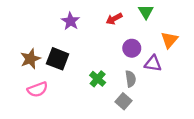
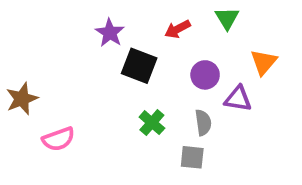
brown star: (30, 59) -> (22, 99), moved
black square: (58, 59) -> (139, 66), moved
gray square: (124, 101) -> (192, 157), turned -35

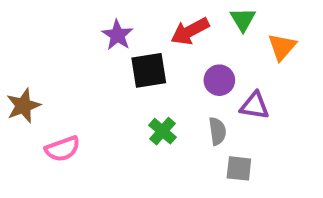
red arrow: (178, 29) -> (190, 31), size x1.4
orange triangle: (264, 62) -> (282, 47), moved
black square: (139, 66) -> (149, 70), turned -30
gray square: (192, 157) -> (239, 168), moved

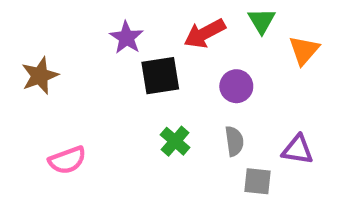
brown star: (23, 106) -> (40, 76), moved
purple triangle: (255, 106) -> (298, 150), moved

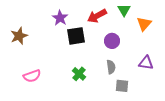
green cross: (175, 141) -> (79, 74), moved
purple triangle: (298, 150) -> (146, 63), moved

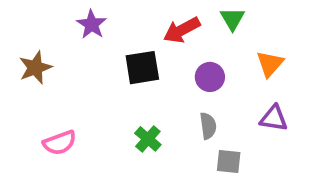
purple star: (60, 18) -> (92, 24), moved
orange triangle: (144, 24) -> (270, 64), moved

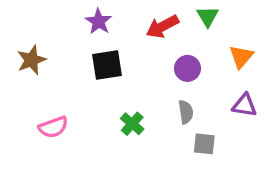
purple star: (92, 24) -> (99, 21), moved
black square: (142, 68) -> (107, 65), moved

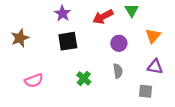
gray square: (204, 144) -> (145, 91), moved

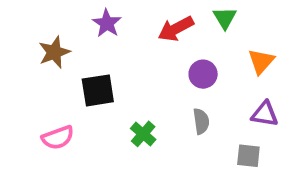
brown star: (20, 38) -> (54, 52), moved
black square: (68, 41) -> (98, 90), moved

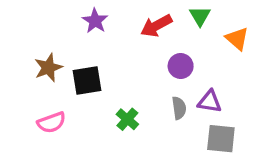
brown star: (54, 52) -> (48, 68), moved
orange triangle: (261, 61) -> (237, 39), moved, turned -30
purple triangle: (265, 114) -> (210, 102), moved
gray square: (248, 156) -> (221, 139), size x1.4

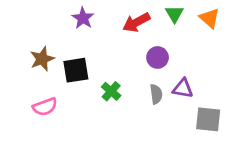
orange triangle: (237, 39) -> (210, 18), moved
green cross: (127, 119) -> (111, 91), moved
gray square: (221, 139) -> (208, 119), moved

